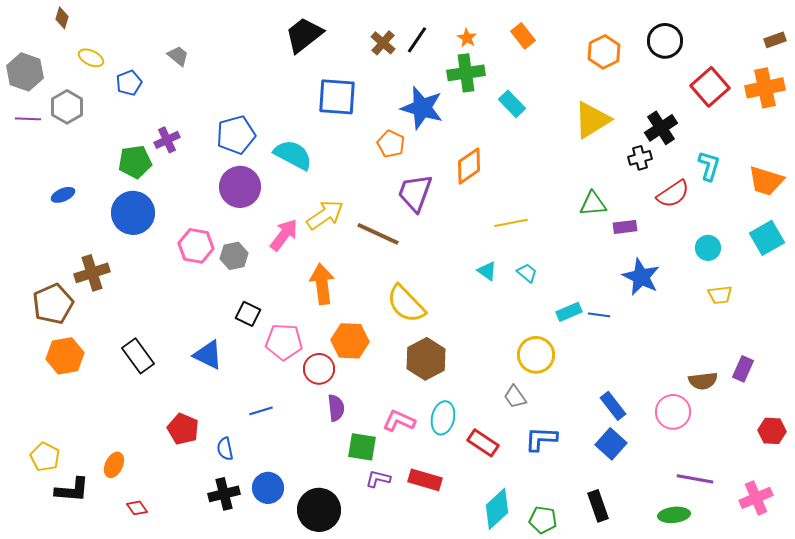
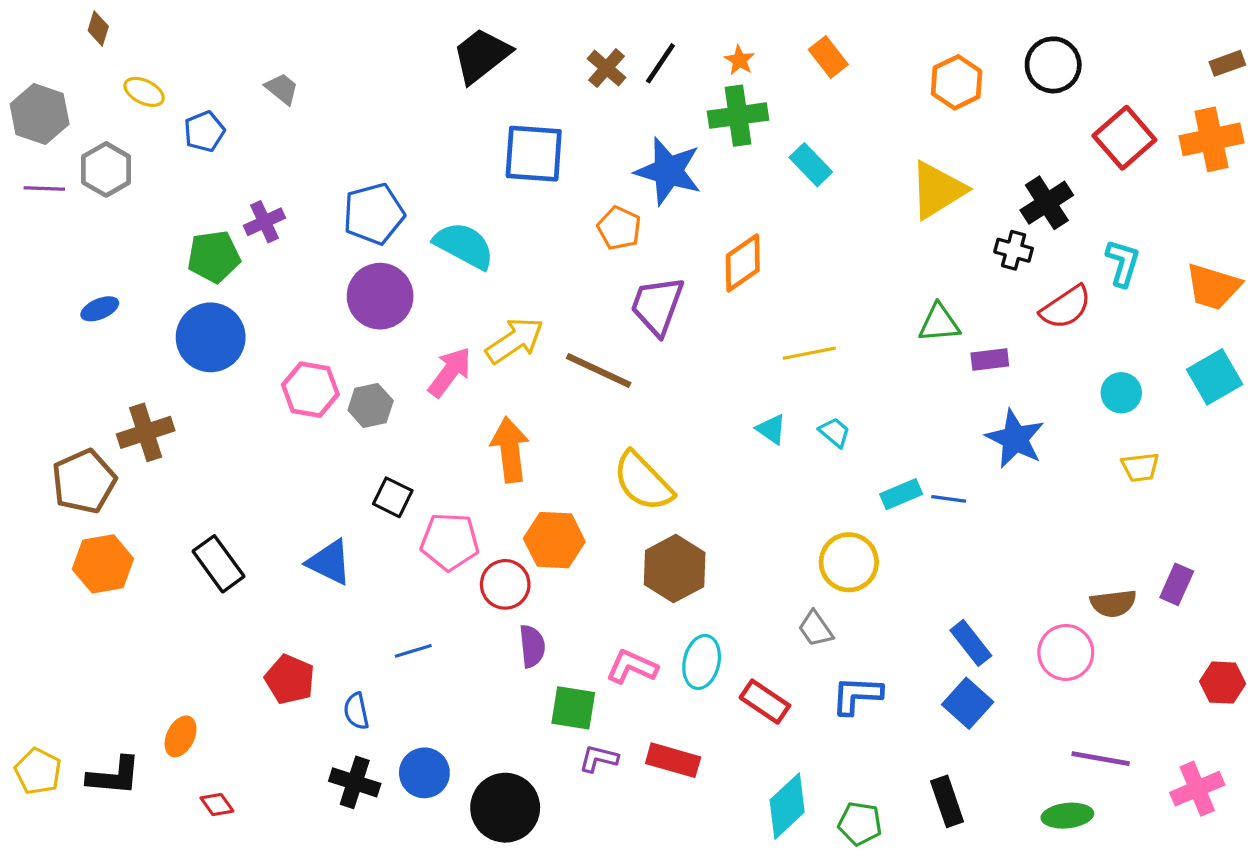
black cross: (640, 158) -> (1014, 250), turned 30
yellow pentagon: (45, 457) -> (38, 771), moved
black cross: (224, 494) -> (355, 782), turned 32

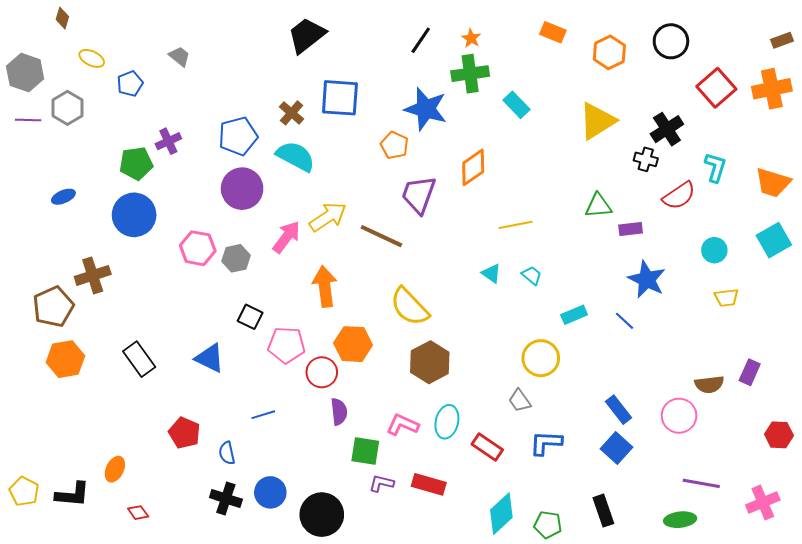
orange rectangle: (828, 57) -> (553, 32), moved, turned -30
brown cross: (607, 68) -> (292, 113), moved
blue line: (949, 499) -> (625, 321), moved, turned 35

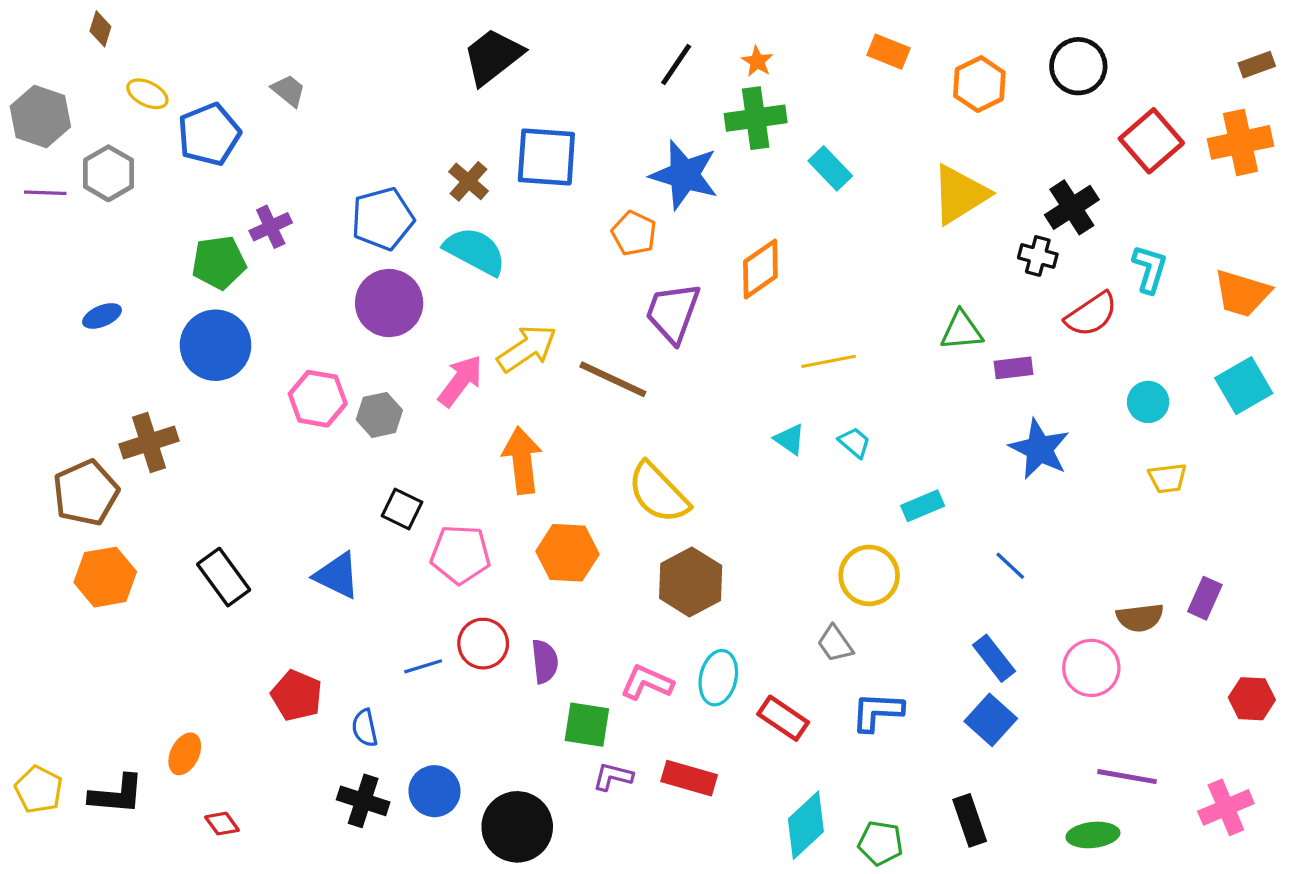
blue pentagon: (130, 84) -> (209, 134), size x1.5
blue line: (625, 321) -> (1010, 566), moved
red circle: (322, 372) -> (483, 644), moved

